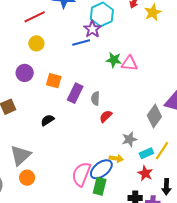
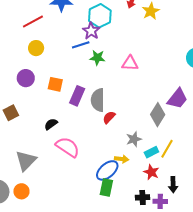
green star: (114, 60) -> (97, 58), moved
gray semicircle: (95, 98) -> (98, 100), size x1.6
pink semicircle: (81, 174) -> (68, 147), moved, turned 105
orange circle: (27, 178) -> (21, 191), moved

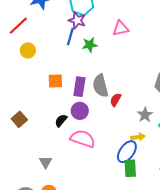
blue line: (81, 45) -> (70, 36), turned -42
pink triangle: (130, 63) -> (121, 28), moved
purple circle: (26, 78) -> (80, 111), moved
gray triangle: (26, 161) -> (46, 162), size x0.6

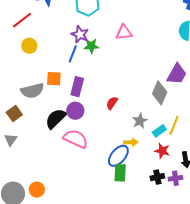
purple star: (77, 20) -> (80, 34), moved
blue line: (70, 36) -> (73, 54), moved
gray semicircle: (100, 86) -> (32, 91), moved, turned -95
black semicircle: (61, 121) -> (56, 119), size x1.6
gray triangle: (46, 162) -> (11, 140), moved

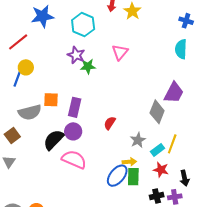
pink triangle: (124, 32) -> (120, 52), turned -42
blue line: (73, 54) -> (17, 78), moved
green rectangle: (120, 173) -> (133, 177), moved

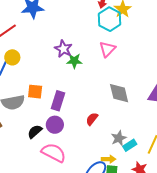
cyan hexagon: (83, 25) -> (110, 19), moved
gray diamond: (157, 112) -> (119, 93), moved, turned -40
black semicircle: (54, 140) -> (35, 132), size x0.7
cyan rectangle: (158, 150) -> (130, 145), moved

